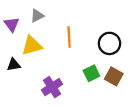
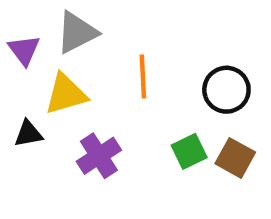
gray triangle: (37, 16) -> (77, 32), size x1.5
purple cross: (52, 87) -> (99, 156), moved

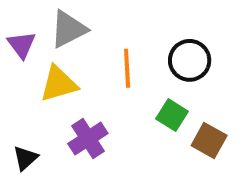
black circle: (226, 90) -> (190, 60), moved
black triangle: (28, 134) -> (25, 158), moved, turned -32
green square: (189, 151) -> (172, 115), moved, turned -32

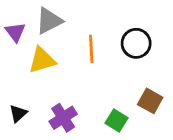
green square: (172, 115) -> (116, 121), moved
purple cross: (88, 139) -> (63, 118), moved

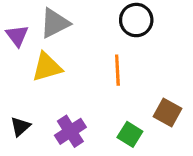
black circle: (136, 43) -> (136, 20), moved
orange line: (91, 49) -> (117, 70), moved

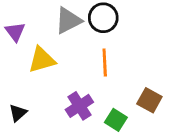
black circle: (136, 20) -> (103, 18), moved
gray triangle: (55, 23) -> (68, 21), moved
purple cross: (70, 131) -> (79, 106), moved

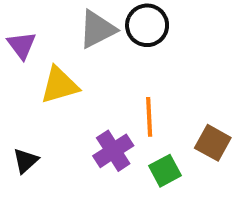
orange line: (105, 63) -> (149, 117), moved
green square: (116, 120) -> (165, 171), turned 30

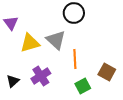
gray triangle: (97, 29) -> (56, 40), moved, turned -50
purple cross: (113, 151) -> (41, 76), moved

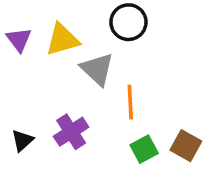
yellow triangle: (30, 43) -> (62, 40), moved
brown square: (107, 72) -> (186, 146), moved

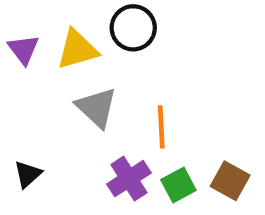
black circle: (128, 22) -> (133, 28), moved
gray triangle: (97, 69) -> (97, 108), moved
purple cross: (71, 132) -> (129, 179), moved

